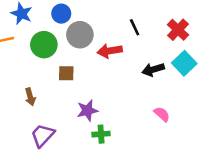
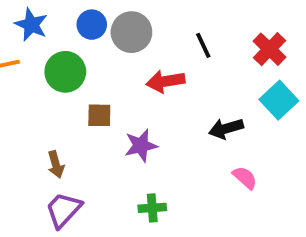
gray circle: (80, 35) -> (131, 32), moved
black arrow: (153, 69) -> (226, 129), moved
brown arrow: (30, 97) -> (56, 164), moved
purple star: (87, 110) -> (141, 146), moved

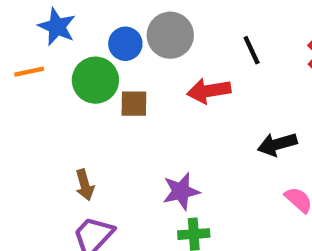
blue circle: (92, 25) -> (125, 44), moved
brown square: (99, 115) -> (134, 104), moved
purple star: (141, 146) -> (181, 191), moved

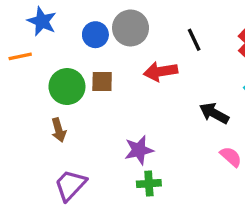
green circle: (95, 80) -> (67, 87), moved
black arrow: (277, 144) -> (214, 113), turned 44
brown arrow: (85, 185) -> (59, 130), moved

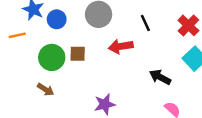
blue circle: (95, 35) -> (57, 19), moved
brown arrow: (59, 130) -> (46, 89), turned -42

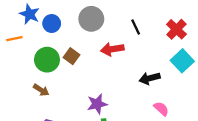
brown square: (78, 54) -> (71, 56), turned 35
black arrow: (160, 77) -> (150, 78), turned -42

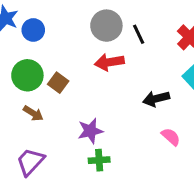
gray circle: (91, 19) -> (106, 26), moved
brown square: (71, 56) -> (58, 83), moved
brown arrow: (41, 90) -> (33, 113), moved

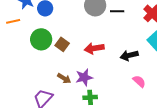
black line: (139, 34) -> (117, 11), turned -64
red arrow: (109, 62) -> (94, 48), moved
brown arrow: (33, 113) -> (64, 78), moved

